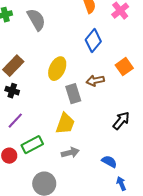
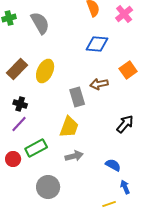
blue diamond: (93, 41) -> (97, 44), turned 55
yellow ellipse: (57, 69) -> (45, 71), moved
black cross: (12, 91) -> (20, 104), moved

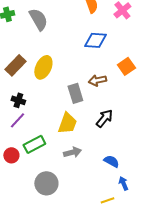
black arrow: (125, 124) -> (104, 118), moved

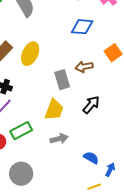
blue semicircle: (111, 161) -> (91, 158), moved
gray circle: (46, 183) -> (21, 174), moved
blue arrow: (123, 183) -> (110, 170), turned 48

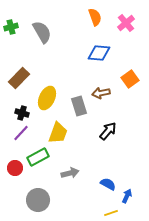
yellow ellipse: (30, 54) -> (47, 98), moved
yellow trapezoid: (54, 110) -> (58, 133), moved
gray arrow: (59, 139) -> (70, 173), moved

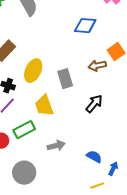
brown arrow: (101, 93) -> (97, 66), moved
yellow trapezoid: (58, 133) -> (44, 106), turned 140

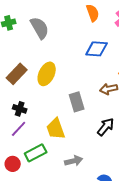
yellow ellipse: (33, 71) -> (47, 74), moved
gray arrow: (56, 146) -> (74, 161), moved

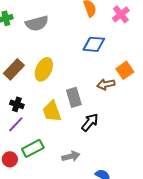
gray semicircle: (40, 28) -> (37, 23), turned 105
black arrow: (106, 127) -> (90, 122), moved
yellow trapezoid: (56, 129) -> (52, 111), moved

